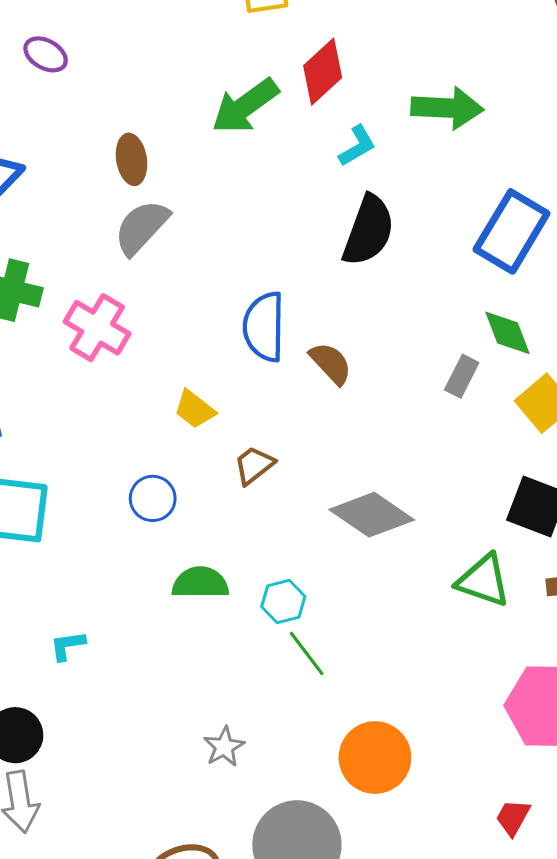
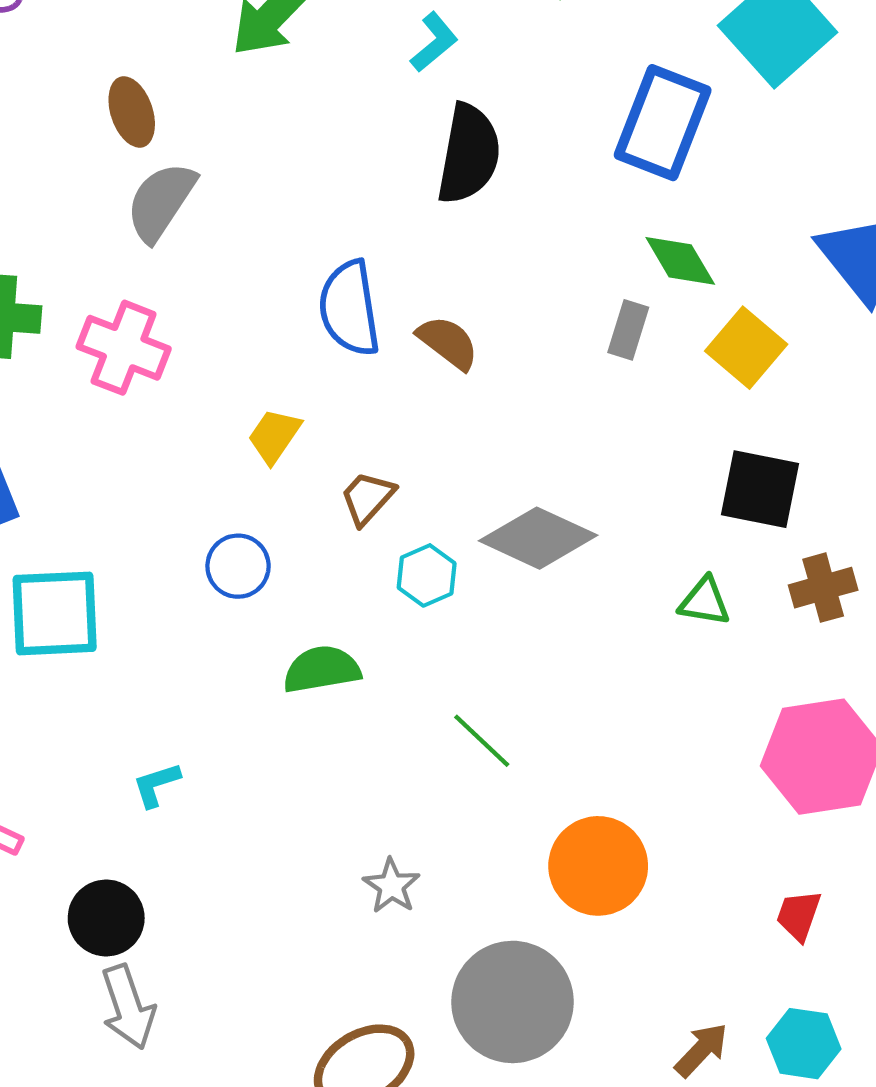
yellow trapezoid: (195, 409) -> (274, 436), turned 96
green triangle: (483, 581) -> (705, 602), size x0.7
cyan hexagon: (283, 602) -> (427, 575), moved

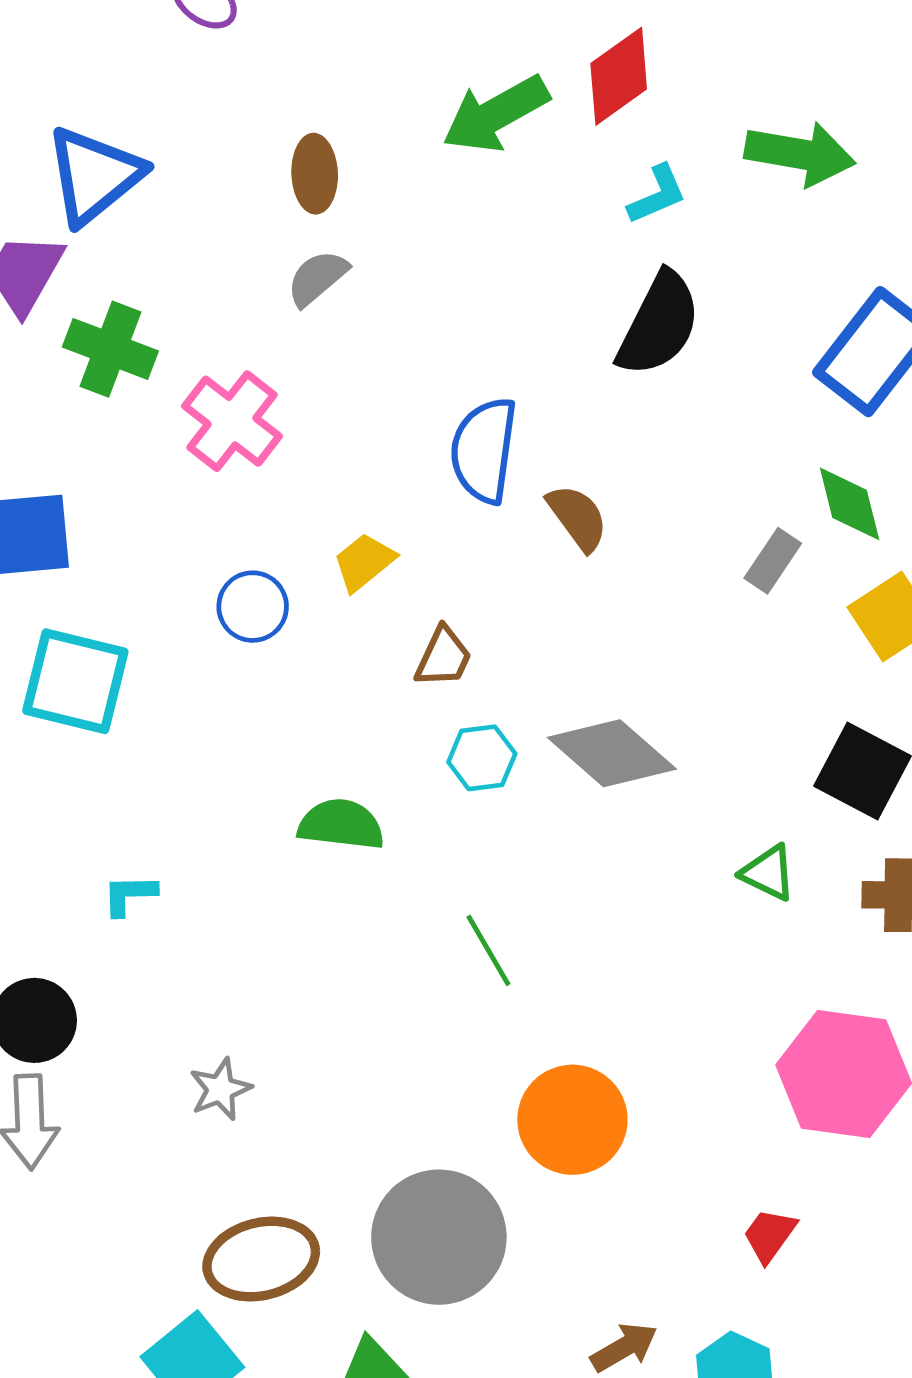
gray semicircle: (161, 202) -> (317, 278), size x0.7
brown trapezoid: (367, 498) -> (443, 657), turned 146
blue circle: (238, 566) -> (253, 607), moved
gray star: (392, 886) -> (220, 1089), moved

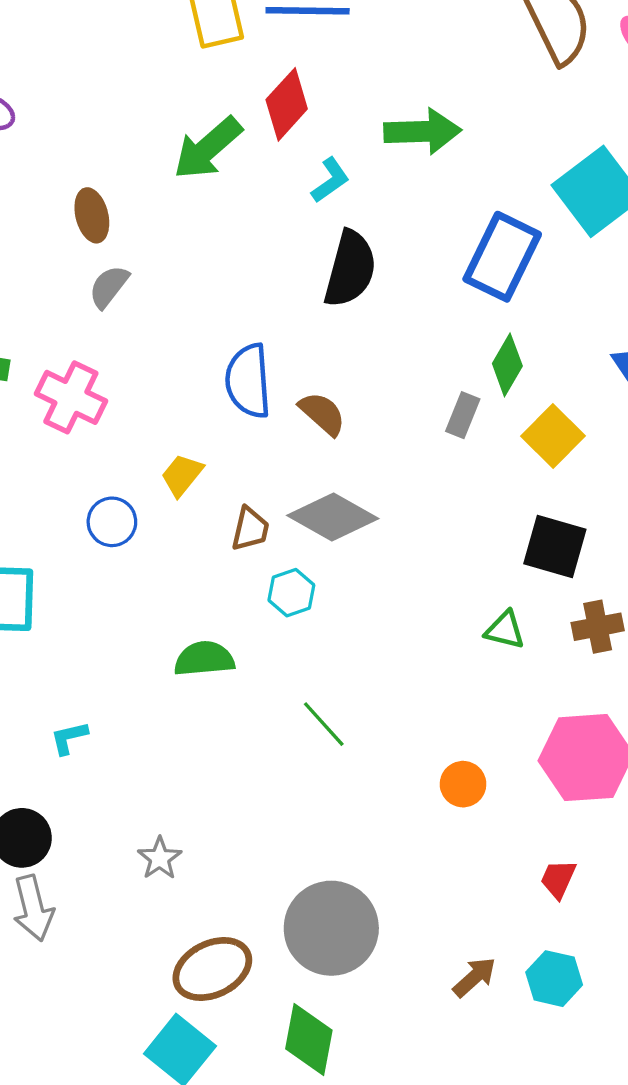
green diamond: (850, 504) -> (507, 365), turned 56
gray diamond: (612, 753) -> (333, 517), moved
orange circle: (572, 1120) -> (463, 784), moved, size x0.6

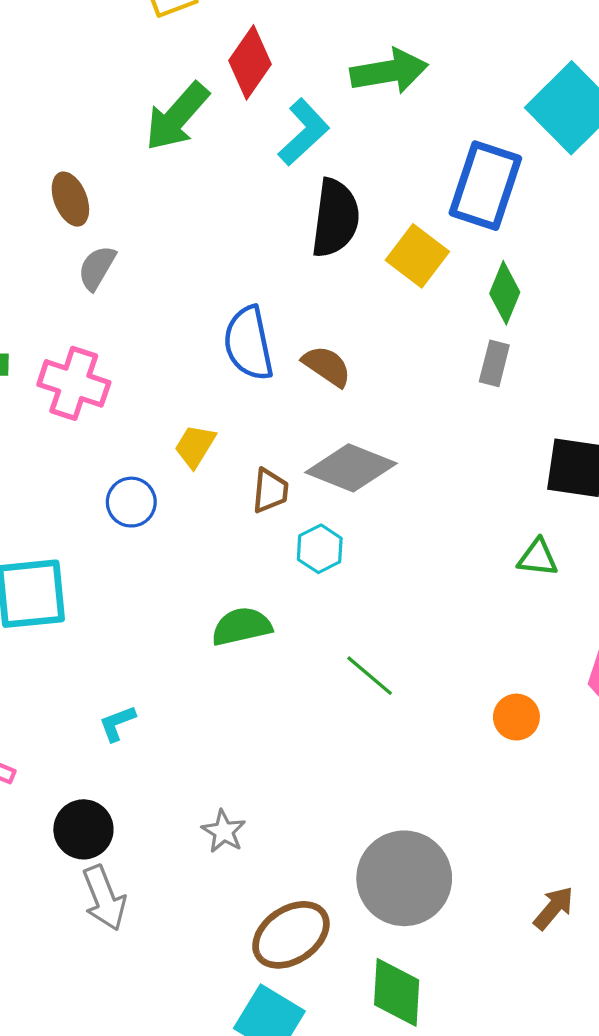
cyan L-shape: (330, 180) -> (304, 132), size x1.4
gray rectangle: (463, 415) -> (494, 363), moved
yellow square: (553, 436) -> (417, 256), moved

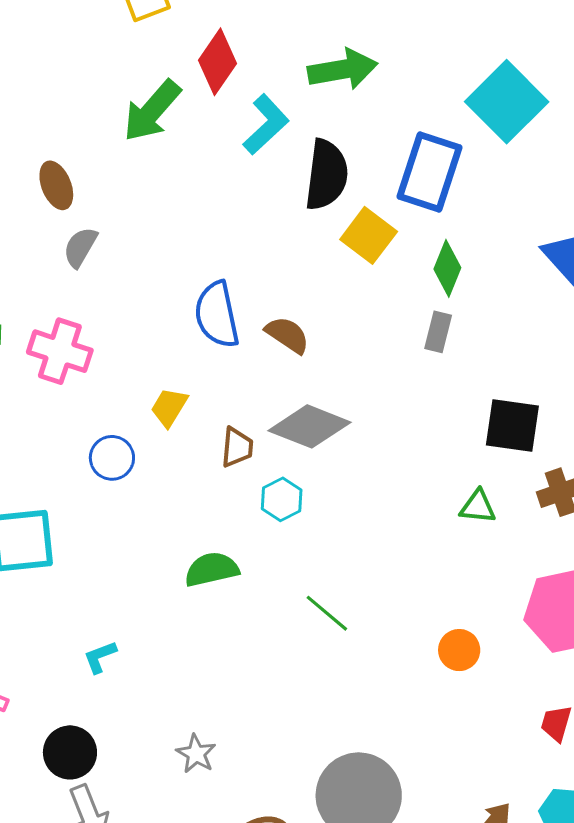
black semicircle: (335, 218) -> (326, 175), moved

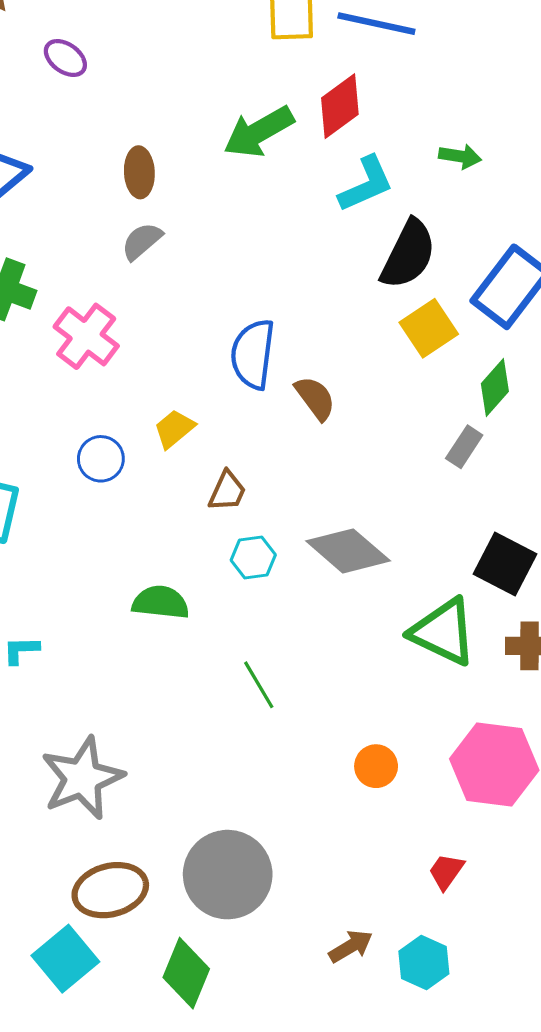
green arrow: (343, 69) -> (460, 156), size x0.6
gray diamond: (310, 426) -> (348, 551), moved
green triangle: (478, 507) -> (443, 632), size x1.8
gray star: (196, 754) -> (82, 778), size x2.0

